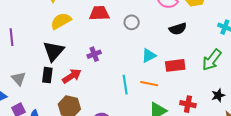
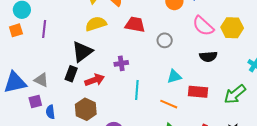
gray triangle: (19, 79) -> (41, 80), moved, turned -35
cyan line: (125, 85) -> (137, 90), moved

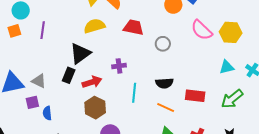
black semicircle: (208, 57) -> (164, 83), moved
cyan triangle: (174, 76) -> (227, 67), moved
brown hexagon: (86, 109) -> (95, 108), moved

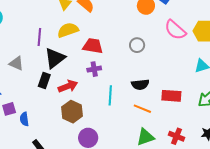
red trapezoid: (133, 27) -> (93, 46), moved
purple line: (43, 30) -> (39, 37), moved
gray triangle: (39, 81) -> (16, 63), moved

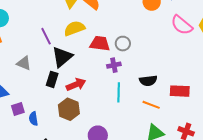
purple line: (39, 37) -> (46, 36), turned -30
gray circle: (137, 45) -> (123, 44), moved
purple cross: (94, 69) -> (114, 65), moved
brown hexagon: (72, 112) -> (69, 109), moved

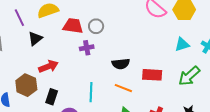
black triangle: (62, 57) -> (35, 39), size x0.7
black rectangle: (52, 79) -> (52, 97), moved
cyan line: (119, 92) -> (91, 92), moved
brown hexagon: (69, 109) -> (26, 85), moved

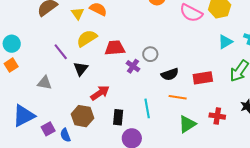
gray circle: (96, 26) -> (150, 54), moved
purple cross: (87, 48) -> (133, 66), turned -32
black rectangle: (52, 97) -> (118, 117), moved

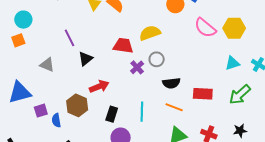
yellow semicircle: (87, 38) -> (150, 33), moved

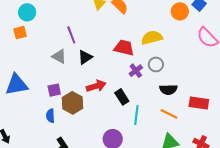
gray triangle: (47, 65) -> (59, 56), moved
purple square: (41, 111) -> (54, 90), moved
black rectangle: (112, 114) -> (122, 97), moved, turned -56

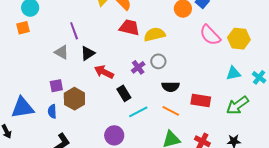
red trapezoid: (124, 48) -> (129, 27), moved
blue triangle: (17, 85) -> (22, 108), moved
red arrow: (96, 86) -> (104, 72), moved, turned -138
cyan line: (136, 115) -> (138, 112), turned 54

